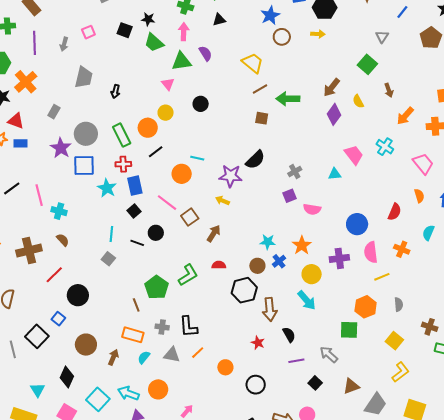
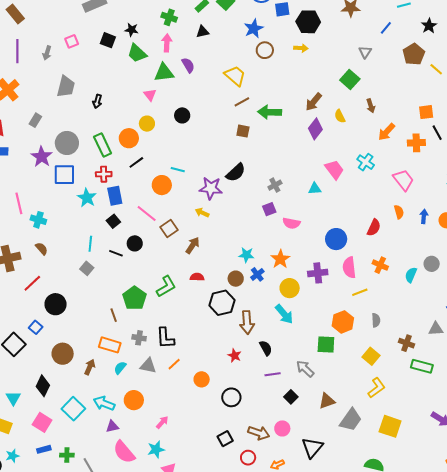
cyan semicircle: (428, 233) -> (411, 275), moved

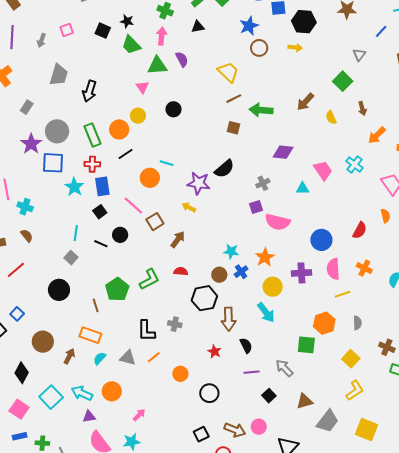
black arrow: (97, 101) -> (89, 91), size x1.5
purple diamond: (315, 129) -> (283, 152), moved, turned 55
pink semicircle: (291, 223) -> (278, 222), size x1.4
black circle: (56, 304) -> (59, 290), moved
gray cross: (139, 338) -> (175, 324), moved

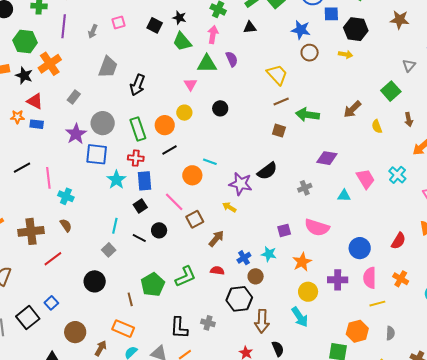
blue star: (249, 26) -> (301, 30), turned 30
purple square: (256, 207) -> (284, 230), moved
blue cross: (241, 272) -> (244, 258), moved

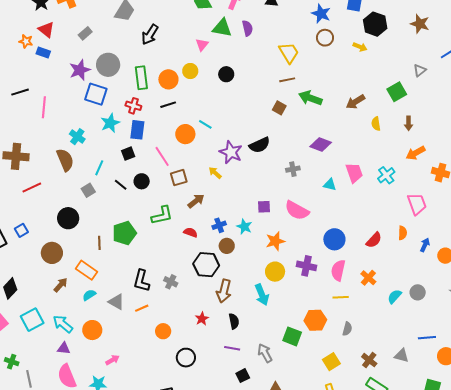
cyan cross: (66, 196) -> (77, 137), moved
brown semicircle: (66, 225) -> (65, 160), moved, size x1.6
green L-shape: (185, 277) -> (162, 215), moved
brown circle: (75, 332) -> (52, 253), moved

